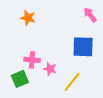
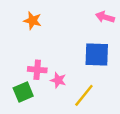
pink arrow: (90, 15) -> (105, 17), turned -35

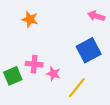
blue square: (97, 55) -> (89, 50), turned -30
green square: (23, 92) -> (13, 76), moved

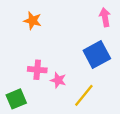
pink arrow: (96, 16) -> (105, 17), turned 63
green square: (13, 76) -> (16, 99), moved

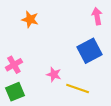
pink cross: (37, 70) -> (14, 65), moved, turned -35
yellow line: (84, 95) -> (78, 88), turned 70

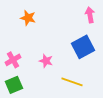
pink star: (54, 74) -> (46, 61), moved

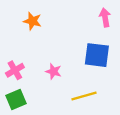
blue square: (83, 47) -> (97, 55), turned 35
yellow line: (72, 82) -> (84, 96), turned -35

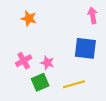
pink cross: (15, 70) -> (24, 61), moved
green square: (16, 100) -> (40, 82), moved

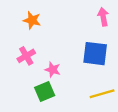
pink cross: (24, 61) -> (26, 56), moved
yellow line: (74, 84) -> (102, 94), moved

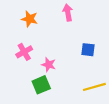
pink arrow: (103, 17) -> (68, 13), moved
blue square: (95, 54) -> (88, 50), size x0.6

